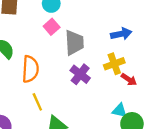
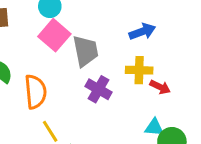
pink square: (52, 27) -> (54, 35), size x1.5
yellow cross: (114, 64) -> (139, 70), turned 30

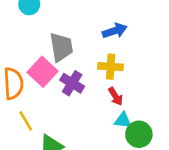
pink square: (54, 35) -> (43, 72), moved
red arrow: (160, 87) -> (116, 96), moved, turned 30

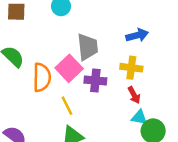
purple cross: (72, 83) -> (95, 81), turned -30
yellow line: (26, 121) -> (67, 106), moved

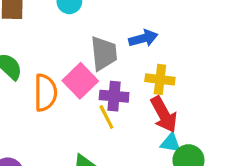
blue arrow: (137, 35) -> (143, 38), moved
red arrow: (134, 95) -> (164, 114), size x1.6
yellow line: (67, 106) -> (106, 117), moved

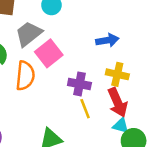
gray trapezoid: (104, 53) -> (29, 34), moved, turned -128
pink square: (80, 81) -> (49, 53), moved
yellow line: (106, 117) -> (85, 109), moved

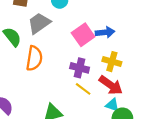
pink square: (49, 53) -> (83, 35), moved
red arrow: (118, 102) -> (111, 85), turned -35
yellow line: (85, 109) -> (83, 89), turned -35

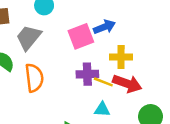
pink square: (83, 35) -> (81, 36), turned 30
yellow line: (83, 89) -> (103, 82), moved
cyan triangle: (112, 105) -> (102, 110), moved

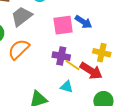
blue arrow: (104, 27) -> (83, 22), turned 42
yellow cross: (121, 57) -> (102, 53), moved
orange semicircle: (34, 78) -> (19, 49), turned -140

